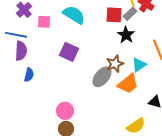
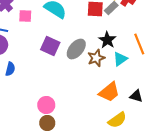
black star: (126, 35) -> (107, 40), moved
gray ellipse: (102, 77) -> (76, 49), moved
orange trapezoid: (128, 84) -> (109, 92), moved

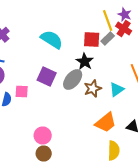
pink square: (25, 16) -> (22, 92), moved
black star: (107, 40) -> (85, 62), moved
yellow semicircle: (117, 120) -> (114, 150), turned -54

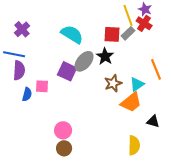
gray ellipse: (73, 80) -> (84, 61), moved
orange trapezoid: (106, 122) -> (131, 102), moved

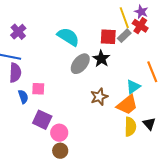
purple square: (67, 71) -> (42, 120), moved
brown star: (113, 83) -> (99, 97), moved
blue semicircle: (27, 94) -> (23, 97), turned -32
black triangle: (153, 121) -> (149, 124), turned 32
yellow semicircle: (134, 145) -> (130, 127), moved

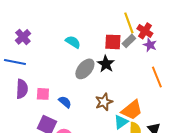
purple star: (141, 12) -> (150, 45), moved
cyan semicircle: (68, 37) -> (73, 42), size x0.7
purple semicircle: (15, 73) -> (22, 89), moved
cyan triangle: (133, 87) -> (121, 122), moved
blue semicircle: (23, 97) -> (65, 102), moved, turned -32

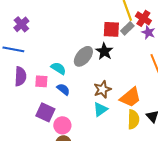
cyan semicircle: (73, 42) -> (58, 68), moved
cyan triangle: (121, 122) -> (100, 109), moved

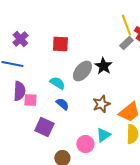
red square: (111, 29) -> (60, 44), moved
pink square: (41, 81) -> (30, 100), moved
cyan triangle: (100, 109) -> (103, 135), moved
pink circle: (62, 125) -> (85, 144), moved

